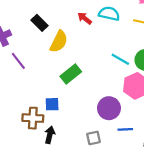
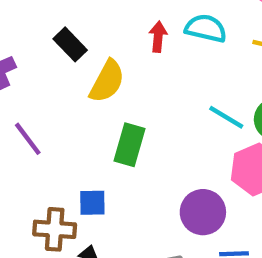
red arrow: (85, 18) -> (158, 37), turned 56
purple line: (18, 61) -> (28, 139), moved
green rectangle: (71, 74) -> (130, 145), turned -36

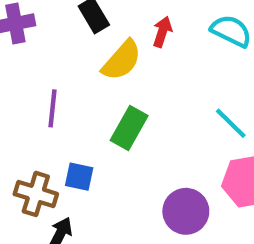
red arrow: (158, 37) -> (162, 32), moved
purple line: (28, 139) -> (52, 108), moved, turned 30

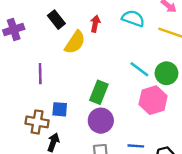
green rectangle: (129, 128) -> (99, 92), moved
purple circle: (186, 211) -> (101, 121), moved

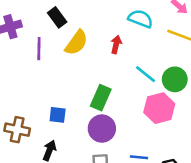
red arrow: (95, 24) -> (116, 45), moved
purple line: (40, 74) -> (39, 49), moved
brown cross: (37, 122) -> (17, 130), moved

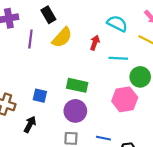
cyan line: (145, 74) -> (118, 58), moved, turned -42
green rectangle: (101, 98) -> (77, 85), turned 72

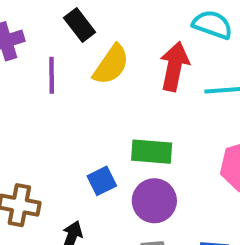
red arrow: (95, 43) -> (174, 66), size x1.6
blue square: (40, 96) -> (102, 181), moved, turned -32

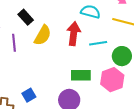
green rectangle: (152, 152) -> (81, 75), moved
blue square: (102, 181) -> (29, 95), moved

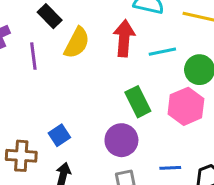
green rectangle: (81, 75) -> (138, 102), turned 66

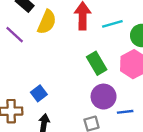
purple line: (33, 56) -> (15, 35), turned -36
purple circle: (121, 140) -> (104, 97), moved

